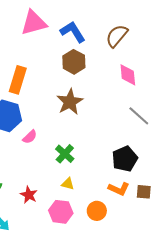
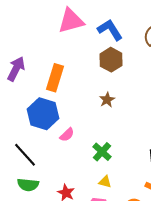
brown star: (70, 102) -> (107, 100), size x0.6

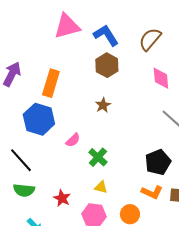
pink semicircle: (67, 135) -> (73, 140), moved

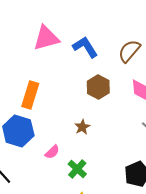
brown hexagon: (107, 65) -> (98, 87), moved
brown star: (103, 105) -> (82, 127), moved

